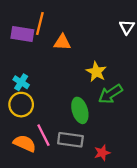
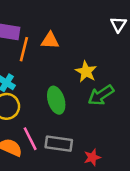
orange line: (40, 23) -> (24, 49), moved
green ellipse: (80, 110) -> (56, 100), moved

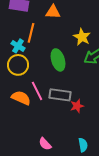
orange line: (24, 49) -> (31, 33), moved
red star: (92, 157) -> (77, 106), moved

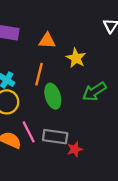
orange line: (31, 33) -> (39, 74), moved
yellow star: (82, 37) -> (76, 58), moved

